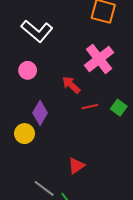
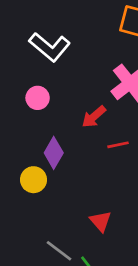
red arrow: (71, 85) -> (94, 117), turned -84
red triangle: (76, 166) -> (101, 221), turned -36

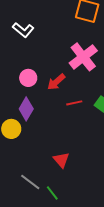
white L-shape: (50, 47) -> (23, 30), size x0.7
pink circle: (38, 98) -> (28, 78), moved

